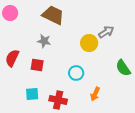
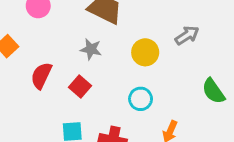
yellow circle: (89, 43) -> (145, 52), moved
red square: (37, 65) -> (80, 86), turned 32

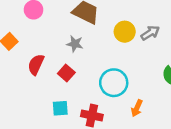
yellow circle: (145, 52) -> (125, 32), moved
cyan circle: (141, 99) -> (114, 83), size x1.5

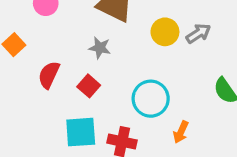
cyan square: (60, 108) -> (81, 132), size x1.5

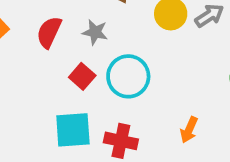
red semicircle: (49, 75) -> (49, 32), moved
cyan circle: (151, 99) -> (128, 76), moved

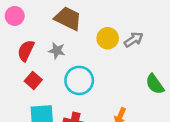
red square: (82, 76) -> (33, 80), moved

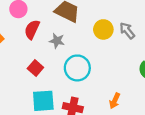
gray arrow: (134, 39) -> (127, 31), turned -96
red semicircle: (26, 51) -> (32, 29), moved

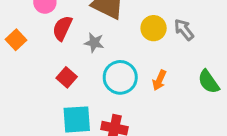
orange arrow: (115, 101) -> (159, 80), moved

